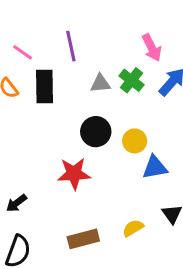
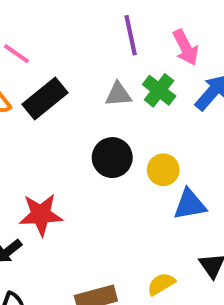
purple line: (71, 46) -> (131, 35), moved
black rectangle: (44, 87) -> (45, 98), turned 52
red star: (74, 174) -> (41, 215), moved

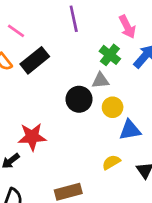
purple line: (131, 35) -> (74, 19), moved
gray triangle: (118, 94) -> (100, 80), moved
yellow semicircle: (161, 284) -> (111, 162), moved

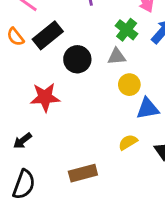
black circle: (79, 99) -> (77, 59), moved
red star: (32, 137) -> (45, 97), moved

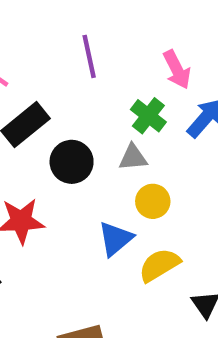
blue triangle: (148, 108) -> (115, 239), moved, turned -30
yellow semicircle: (128, 142) -> (159, 265), moved, size x1.4

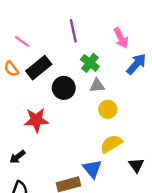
green cross: (148, 116) -> (90, 63), moved
blue triangle: (115, 239) -> (92, 169), moved, turned -30

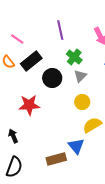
gray triangle: (97, 86) -> (80, 76), turned -40
yellow circle: (108, 109) -> (82, 102), moved
black arrow: (17, 157) -> (13, 136), turned 104

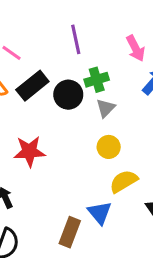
green cross: (74, 57) -> (97, 80), turned 35
black circle: (52, 78) -> (68, 95), moved
brown rectangle: (56, 159) -> (70, 232), turned -54

